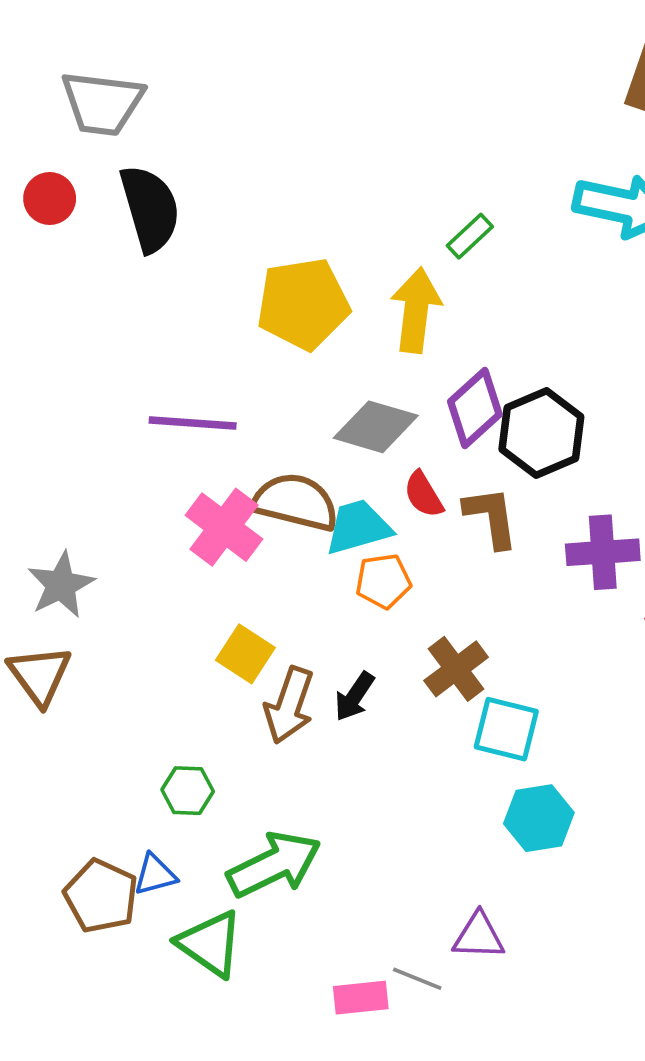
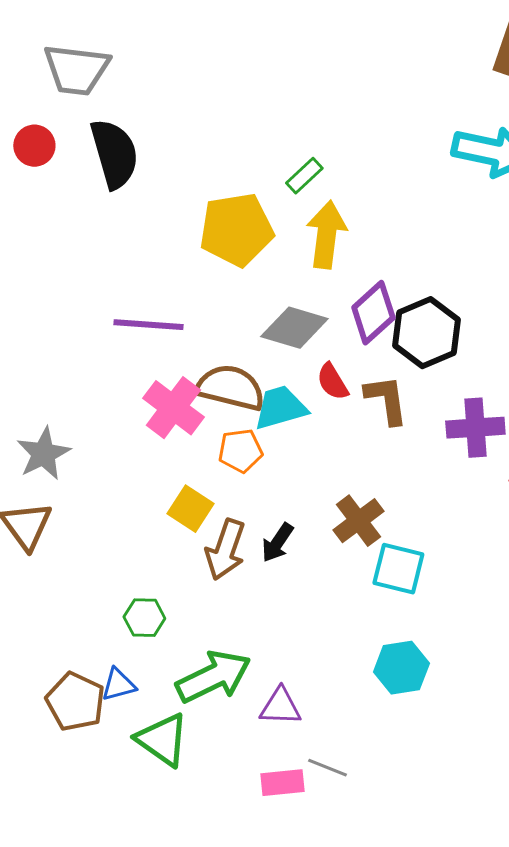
green rectangle: (470, 236) -> (304, 176), moved
orange pentagon: (383, 581) -> (240, 451), moved
cyan hexagon: (539, 818) -> (401, 668), moved
purple triangle: (479, 936) -> (280, 707), moved

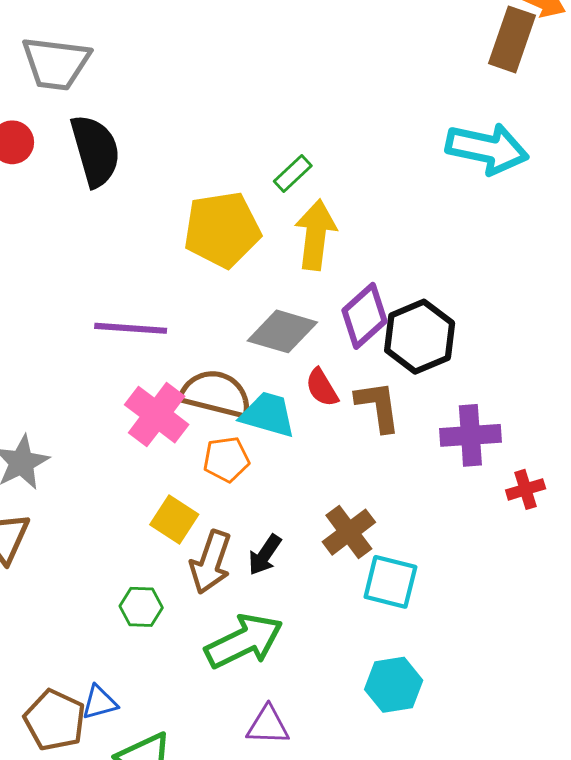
cyan trapezoid: (280, 408) -> (268, 415), turned 32
green hexagon: (144, 618) -> (141, 607), moved
green arrow: (213, 677) -> (244, 641), moved

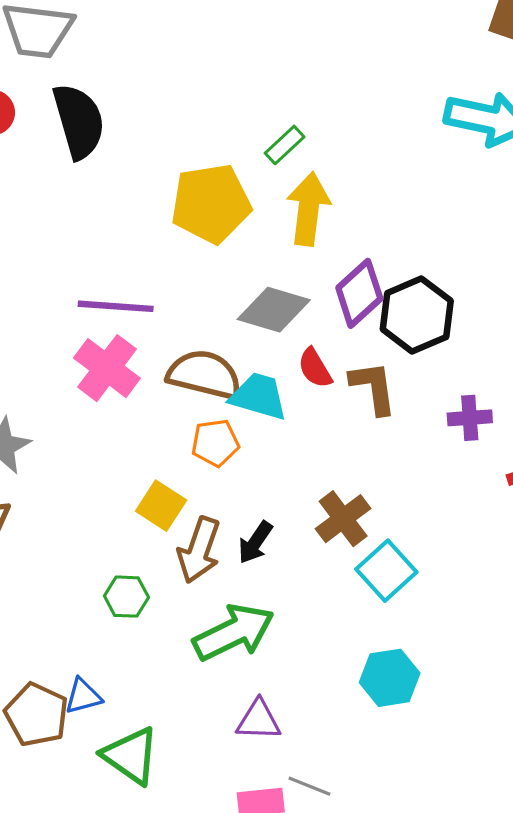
pink cross: (157, 415) -> (107, 368), moved
purple cross: (470, 435) -> (470, 418), size x0.7
cyan square: (390, 582) -> (386, 571), turned 34

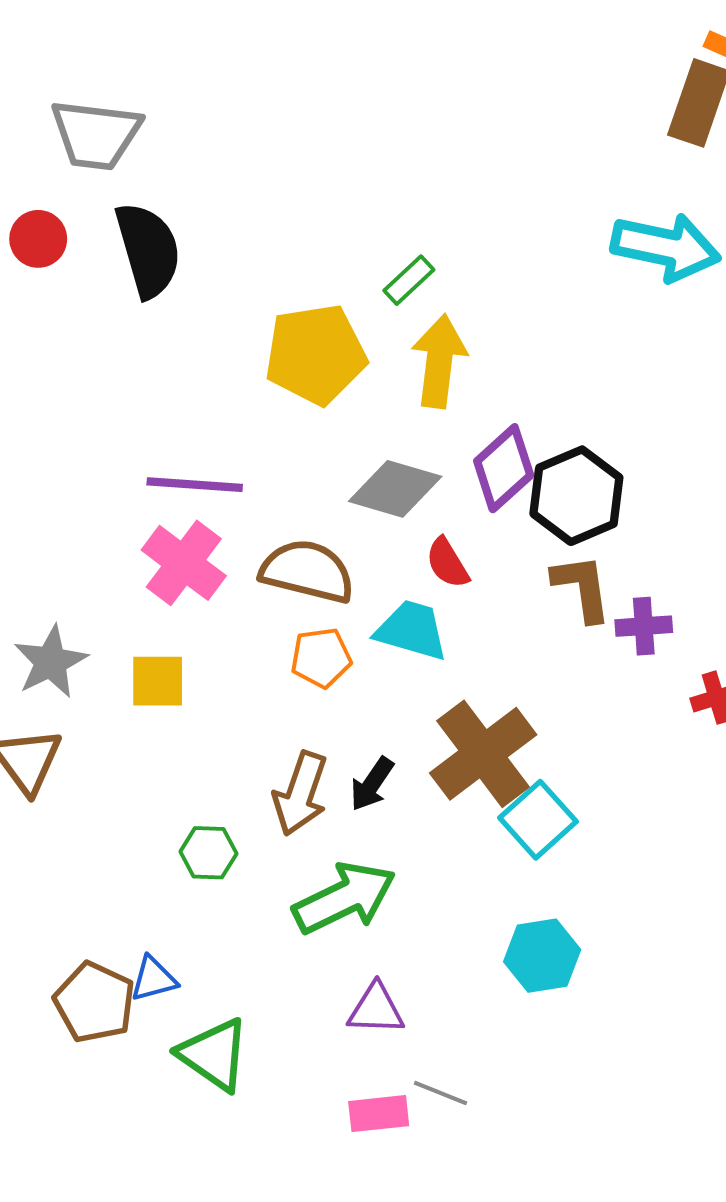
brown L-shape: (373, 388) -> (582, 588), moved
cyan trapezoid: (259, 396) -> (412, 630), moved
yellow square: (161, 506) -> (158, 681), moved, turned -33
brown cross: (343, 519) -> (483, 754), size x1.5

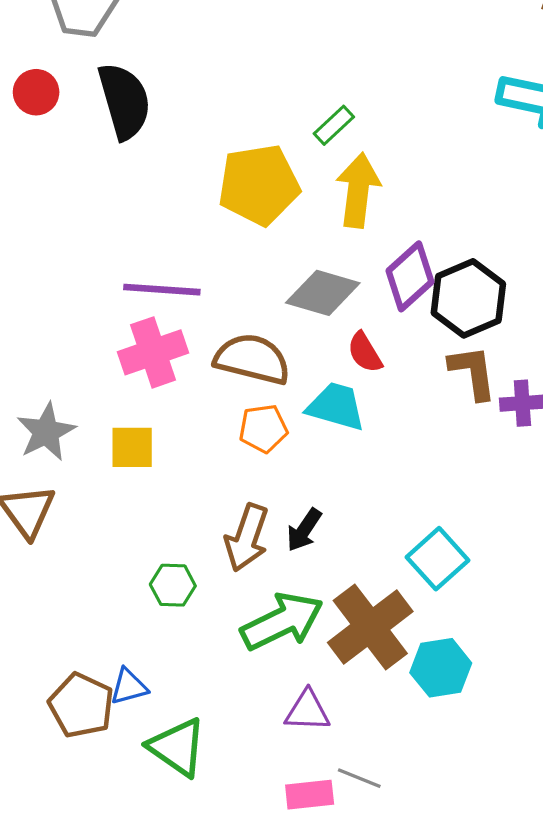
pink cross: (184, 563) -> (153, 352), turned 34
brown cross: (483, 754) -> (370, 627), moved

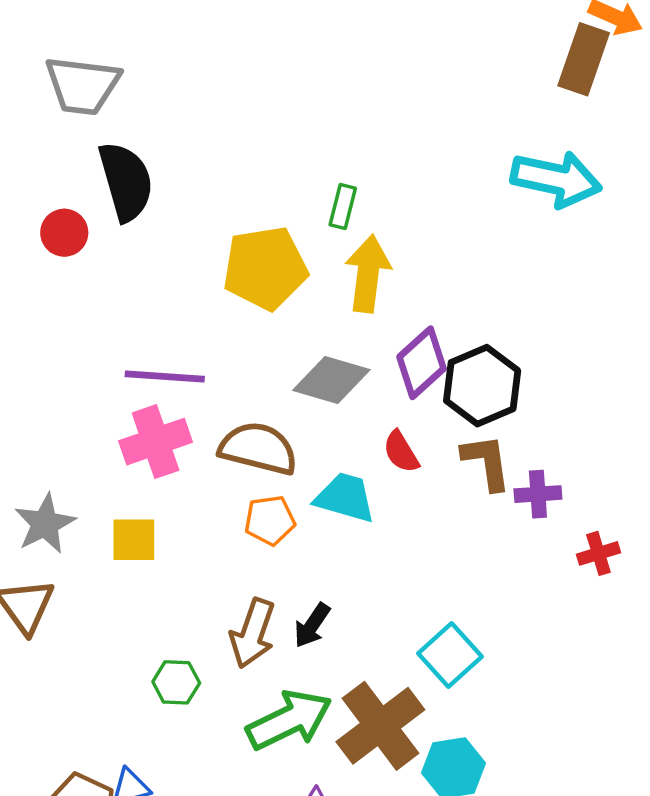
red circle: (36, 92) -> (64, 233), moved
green rectangle: (334, 125) -> (343, 206), turned -33
red semicircle: (365, 352) -> (401, 452), moved

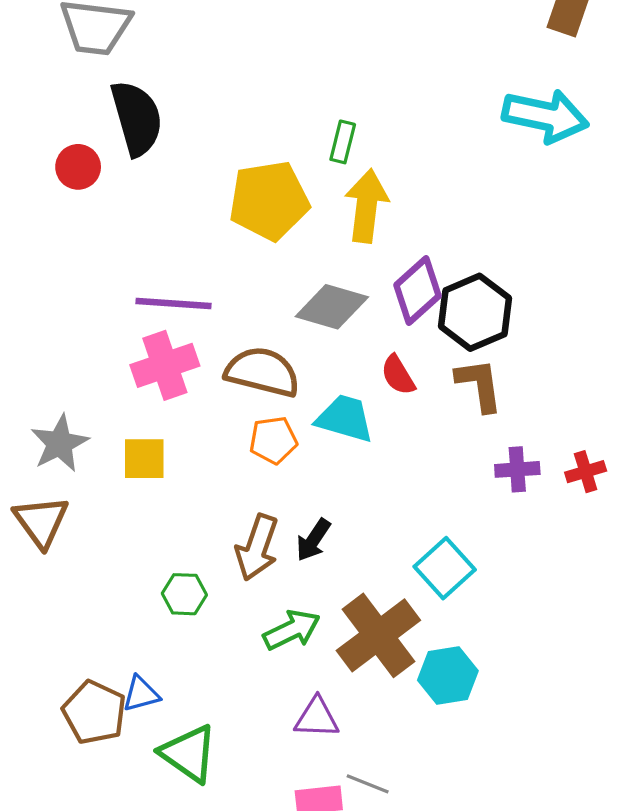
purple cross: (538, 494) -> (517, 469), moved
green arrow: (289, 720) -> (292, 630), size x0.7

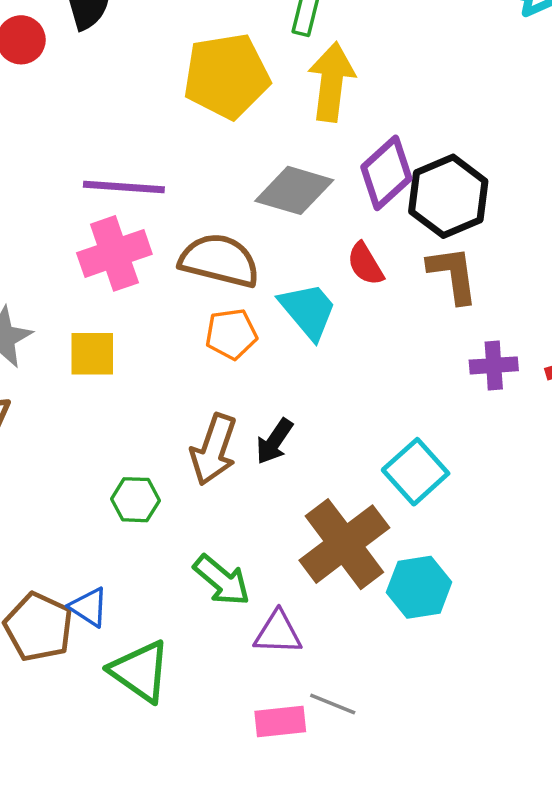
cyan trapezoid: (345, 418) -> (308, 311), turned 34
green arrow: (292, 630) -> (222, 580), moved, turned 66
blue triangle: (141, 694) -> (89, 607), turned 48

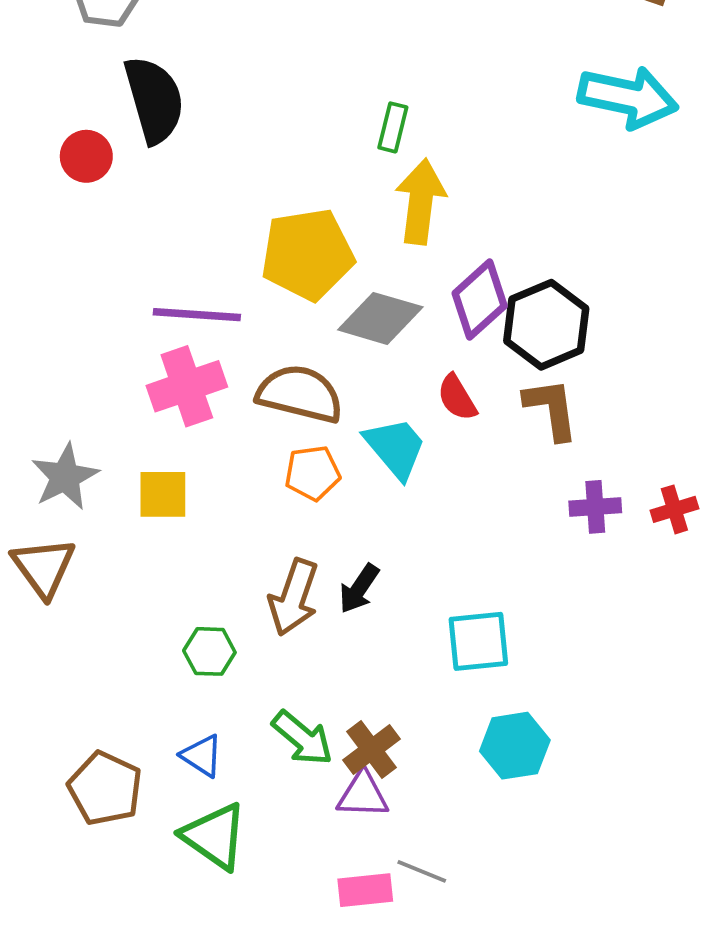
yellow pentagon: (226, 76) -> (307, 254), moved
cyan square: (416, 472) -> (478, 641), moved, turned 36
brown cross: (344, 544) -> (372, 749), moved, size x0.6
blue triangle: (89, 607) -> (202, 756), moved

